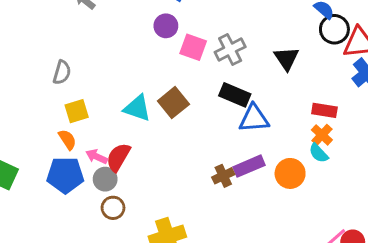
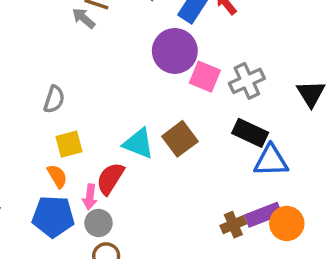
purple circle: (166, 26) -> (175, 51), size x1.6
pink arrow: (97, 157) -> (90, 197), turned -110
red semicircle: (118, 157) -> (110, 178), moved
orange circle: (290, 173) -> (287, 223), moved

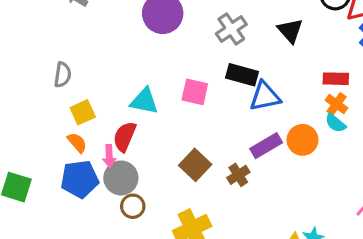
pink square: (205, 77) -> (195, 92), moved
brown square: (180, 139) -> (195, 165), moved
gray circle: (98, 223) -> (121, 178), size x1.4
orange circle: (287, 223) -> (303, 140), moved
brown cross: (233, 225) -> (238, 175), moved

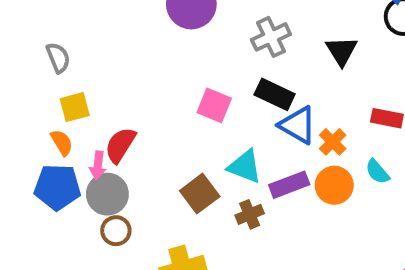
gray semicircle: (63, 75) -> (58, 58), turned -40
blue triangle: (265, 96) -> (298, 125), turned 32
cyan triangle: (144, 101) -> (245, 167), moved
orange cross: (336, 104) -> (333, 142), moved

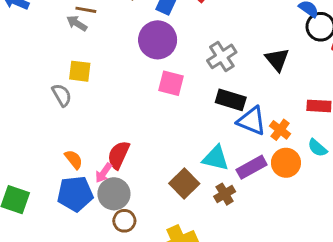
pink square: (214, 105) -> (171, 83), moved
yellow square: (75, 107) -> (80, 71), moved, turned 30
pink arrow: (98, 165) -> (103, 173), turned 36

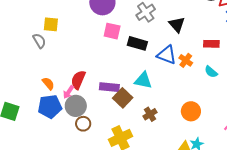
black triangle: (277, 60) -> (177, 25), moved
black rectangle: (231, 100) -> (137, 43), moved
orange circle: (286, 163) -> (191, 111), moved
purple rectangle: (252, 167) -> (109, 87), moved, turned 36
brown cross: (225, 194) -> (150, 114), moved

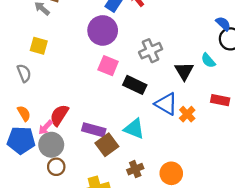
gray semicircle: (39, 41) -> (24, 73), moved
cyan semicircle: (211, 72) -> (208, 60), moved
orange circle: (191, 111) -> (171, 173), moved

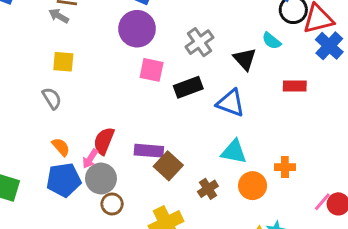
black rectangle: (135, 85) -> (188, 87), turned -35
orange cross: (187, 114) -> (285, 167), moved, turned -35
cyan triangle: (134, 129) -> (234, 152), moved

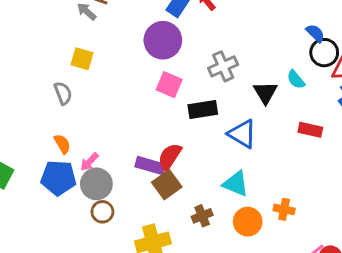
red semicircle: (104, 141) -> (170, 157), moved

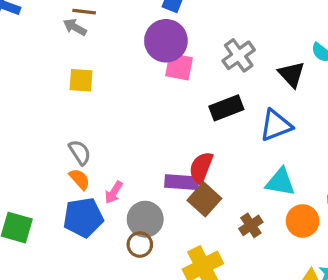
pink square: (169, 85) -> (179, 67), moved
gray semicircle: (63, 93) -> (80, 152), moved
blue triangle: (242, 134) -> (276, 125), turned -40
gray circle: (96, 184) -> (145, 219), moved

